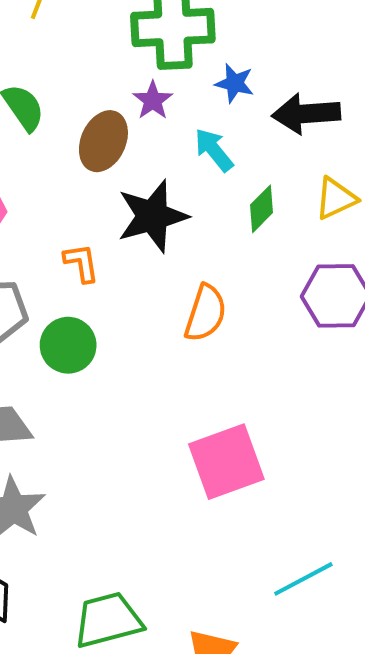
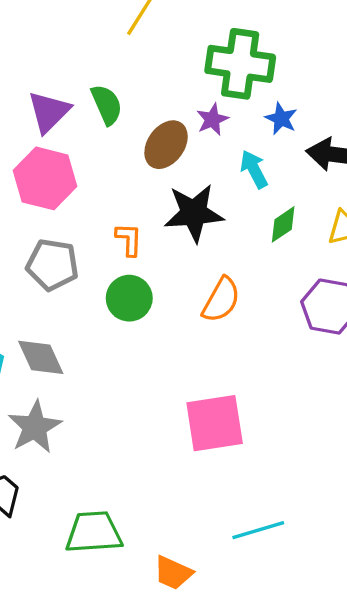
green circle: (68, 345) -> (129, 298), moved

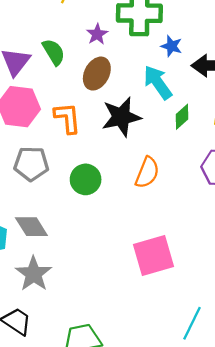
purple star: (212, 119) -> (97, 34), moved
cyan arrow: (254, 169) -> (158, 82), size x1.4
orange L-shape: (129, 239) -> (67, 118), moved, size x1.4
cyan line: (258, 530) -> (192, 323), turned -40

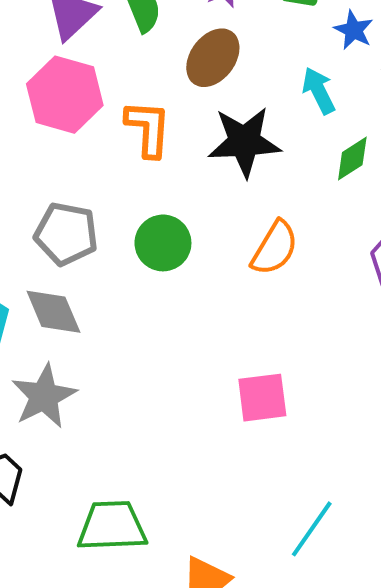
cyan arrow: (158, 82) -> (319, 91), size x0.7
gray pentagon: (31, 164) -> (66, 234), moved
pink square: (153, 256) -> (262, 398), size x0.7

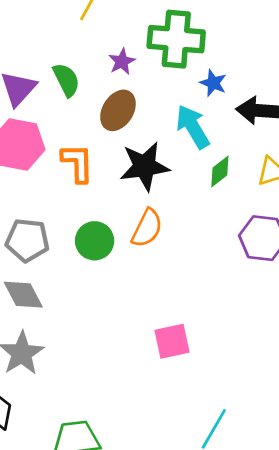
cyan arrow: (319, 91) -> (193, 127), size x1.4
orange semicircle: (275, 248) -> (147, 228), moved

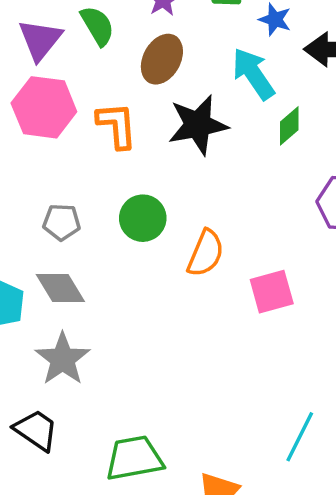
orange semicircle: (147, 228) -> (206, 253), moved
gray pentagon: (27, 240) -> (62, 222), size x0.7
pink square: (172, 341) -> (272, 292), moved

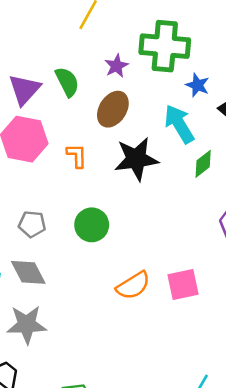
orange L-shape: (117, 125) -> (77, 156), size x0.7
orange semicircle: (206, 253) -> (133, 286), moved, turned 32
gray star: (63, 359) -> (27, 324), turned 30

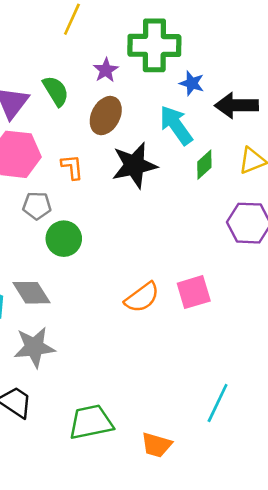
gray pentagon: (32, 224) -> (37, 206), moved
green circle: (92, 225) -> (64, 239), moved

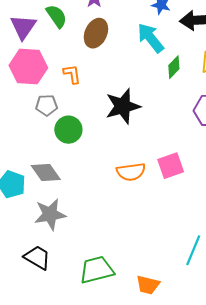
black star: (134, 165) -> (123, 106), moved
orange semicircle: (142, 297) -> (131, 172), turned 32

